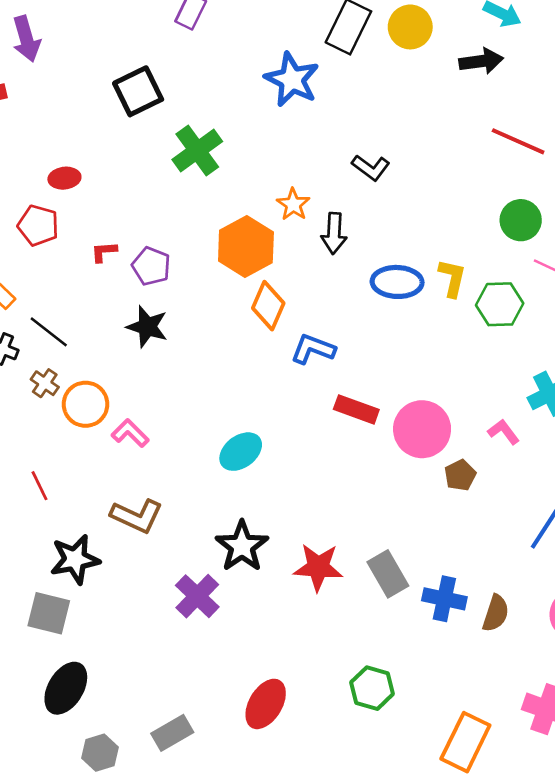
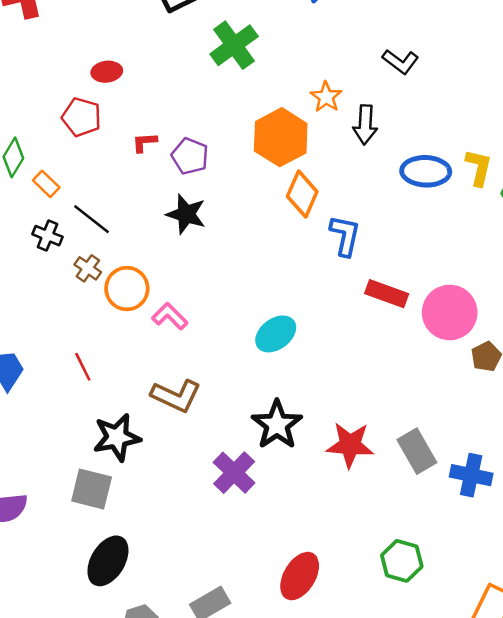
blue L-shape: (313, 349) -> (345, 236), turned 81

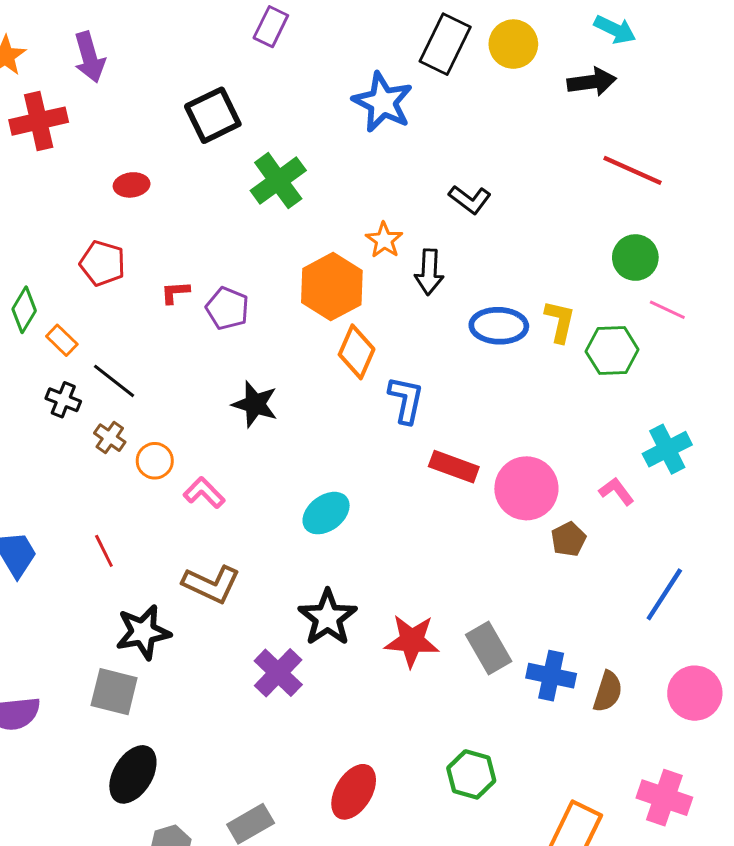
red ellipse: (107, 72) -> (132, 185), moved
black star: (186, 214) -> (255, 404), moved
orange circle: (127, 289) -> (155, 461), size x0.7

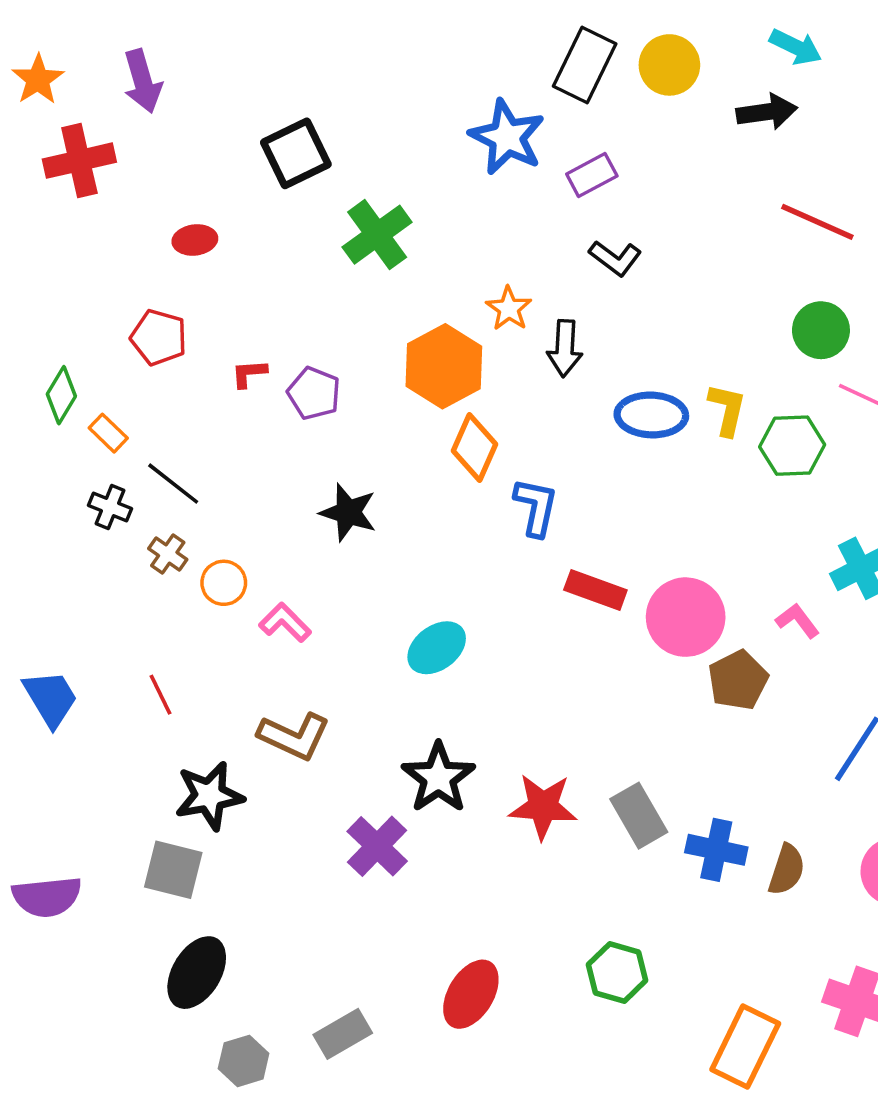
purple rectangle: (271, 27) -> (592, 175), moved, turned 36
brown pentagon: (569, 539) -> (738, 680), size x1.4

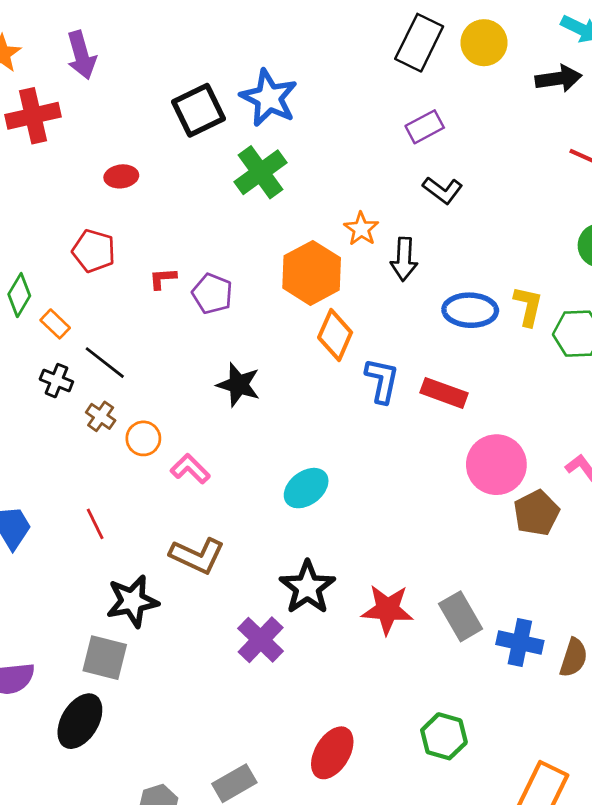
blue star: (507, 137) -> (269, 98), moved
red rectangle: (595, 590) -> (444, 393), moved
black ellipse: (197, 973) -> (80, 721), moved

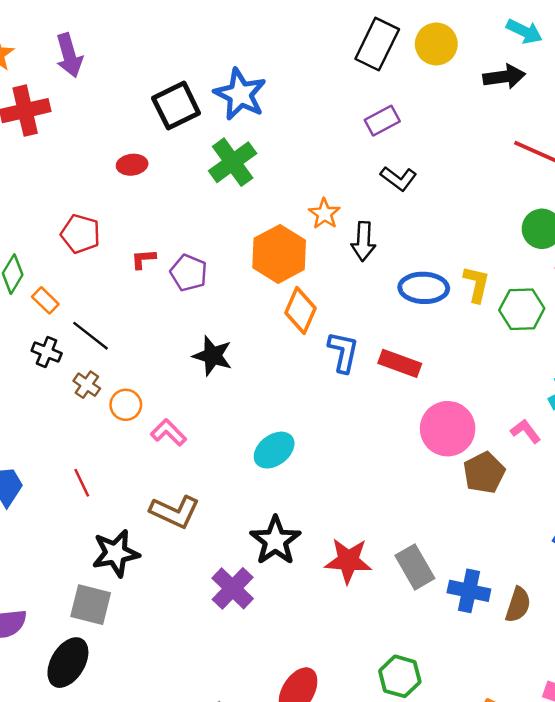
red ellipse: (121, 176) -> (132, 165), moved

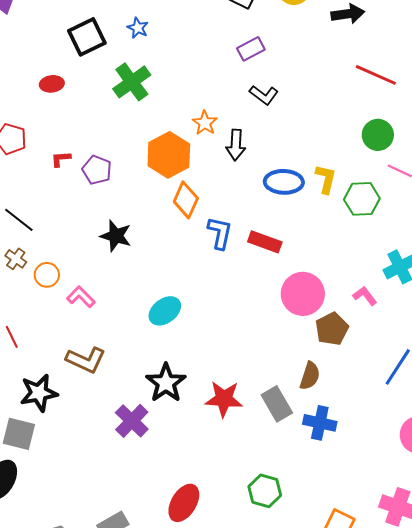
blue star: (240, 94) -> (138, 28), size x0.5
brown semicircle: (518, 605) -> (310, 376), moved

